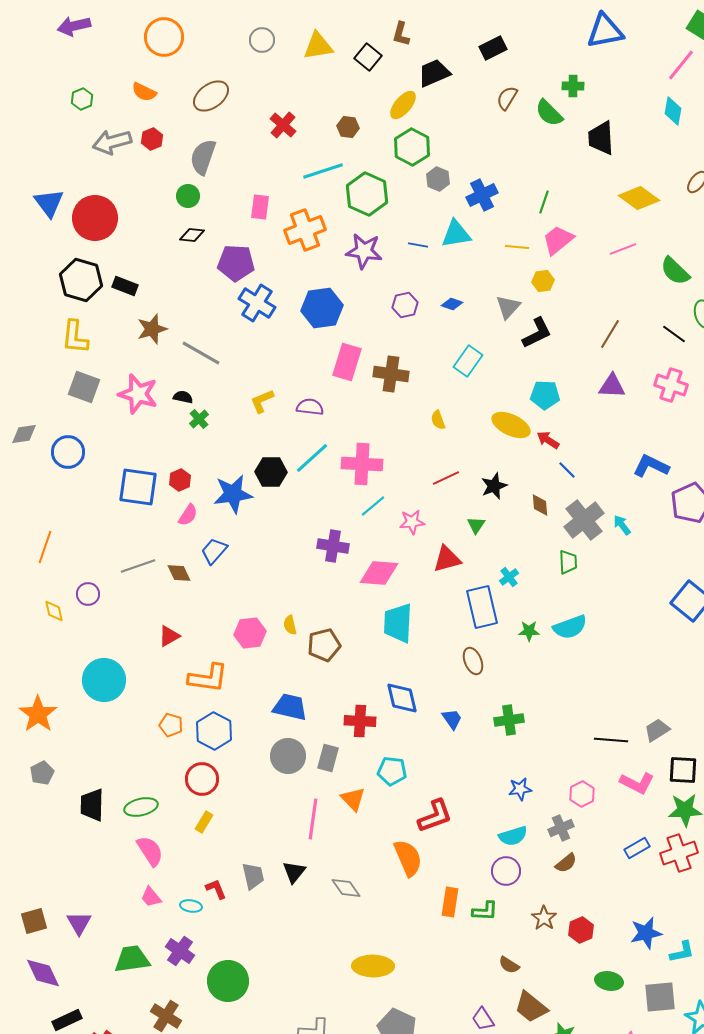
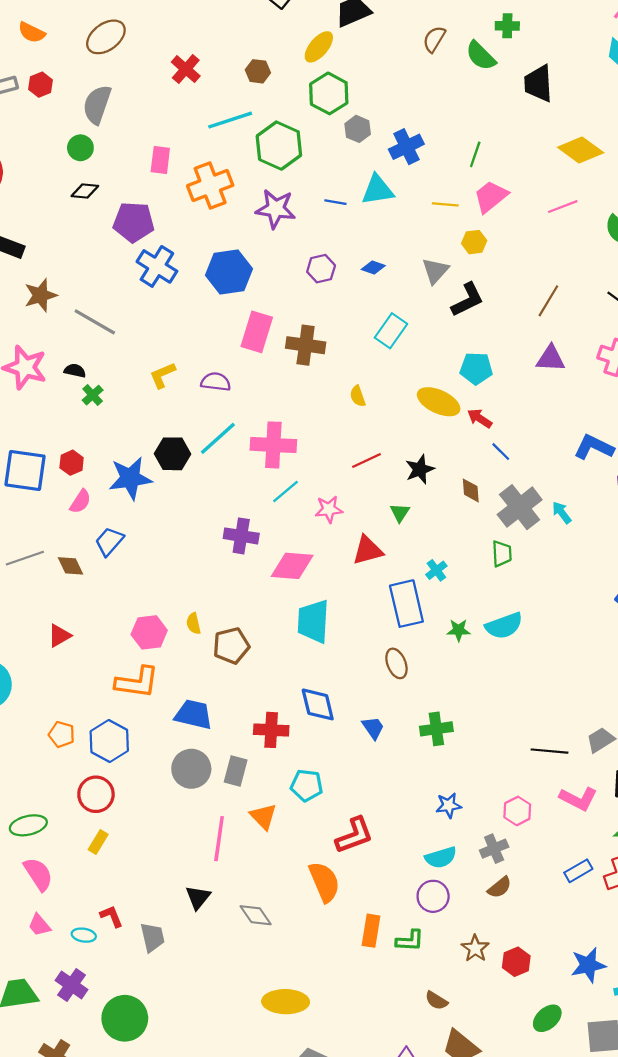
orange L-shape: (208, 678) -> (137, 682), moved
gray trapezoid: (253, 876) -> (153, 937), moved
green ellipse: (609, 981) -> (547, 1018), turned -52

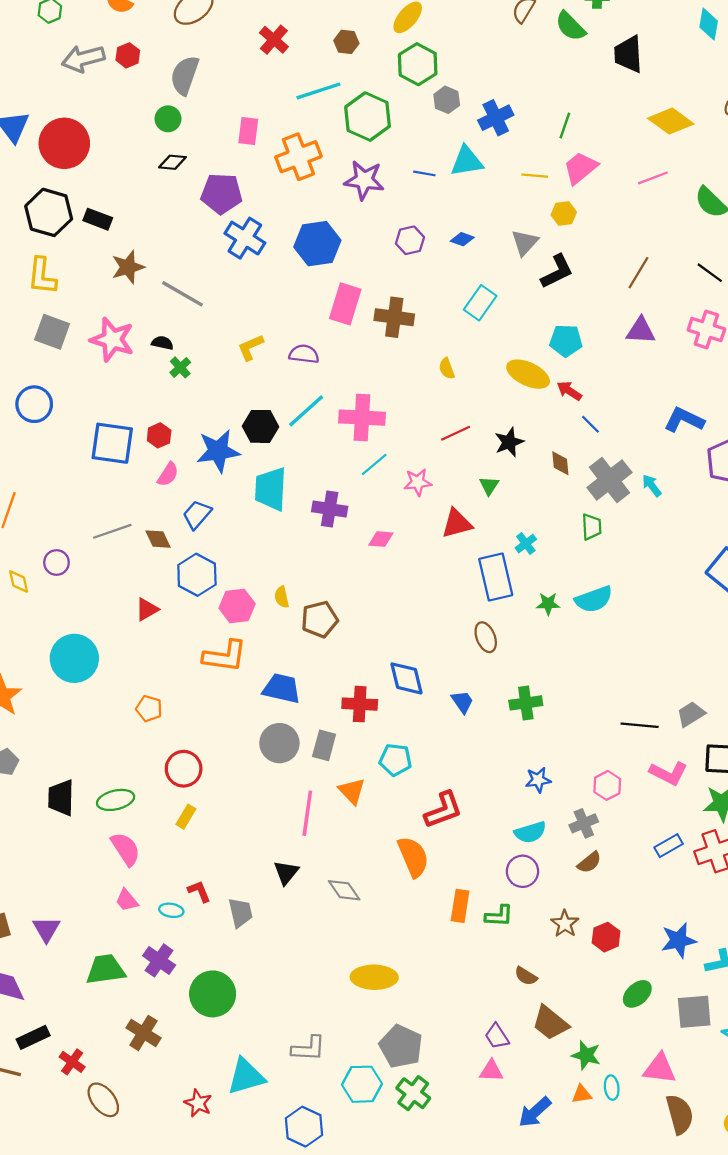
pink diamond: (292, 566) -> (381, 539), size x0.6
cyan trapezoid: (313, 621) -> (271, 489), moved
blue hexagon: (109, 741) -> (197, 575), moved

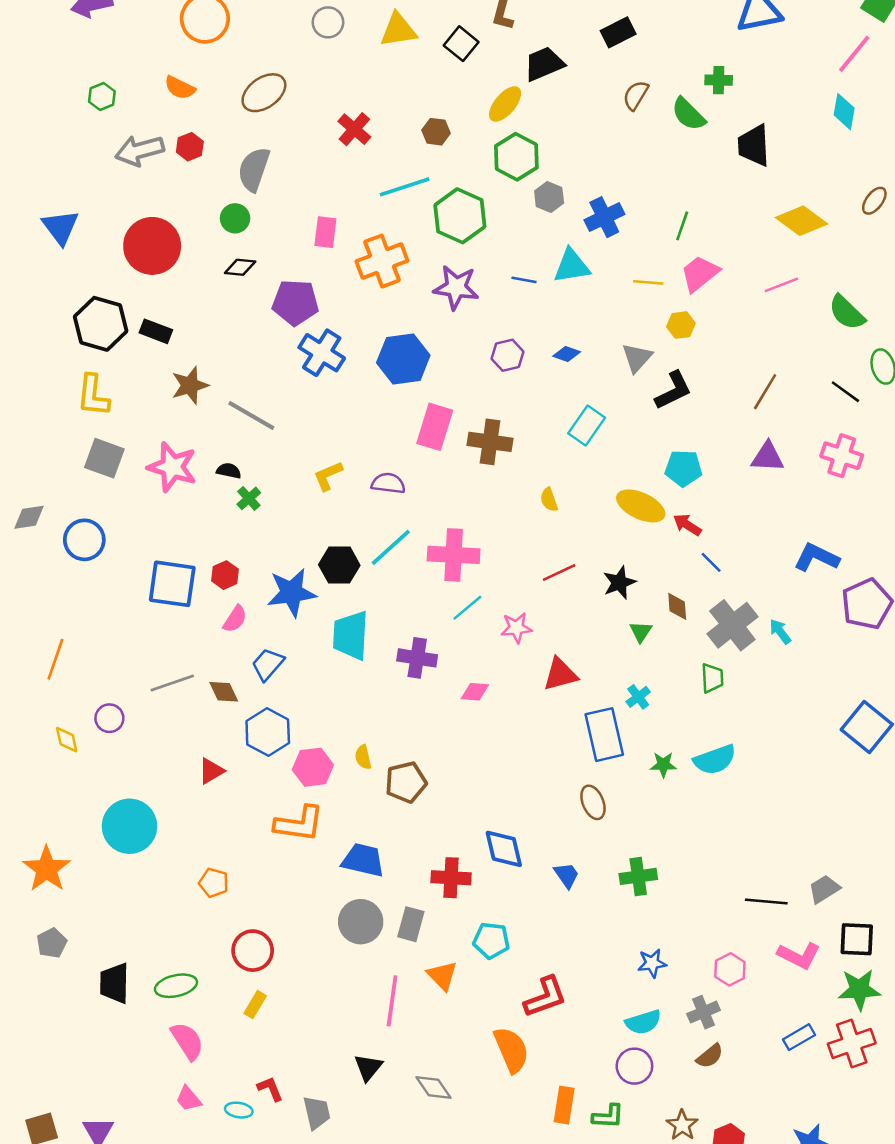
red circle: (64, 143) -> (152, 246), moved
green triangle: (489, 486) -> (641, 632), moved

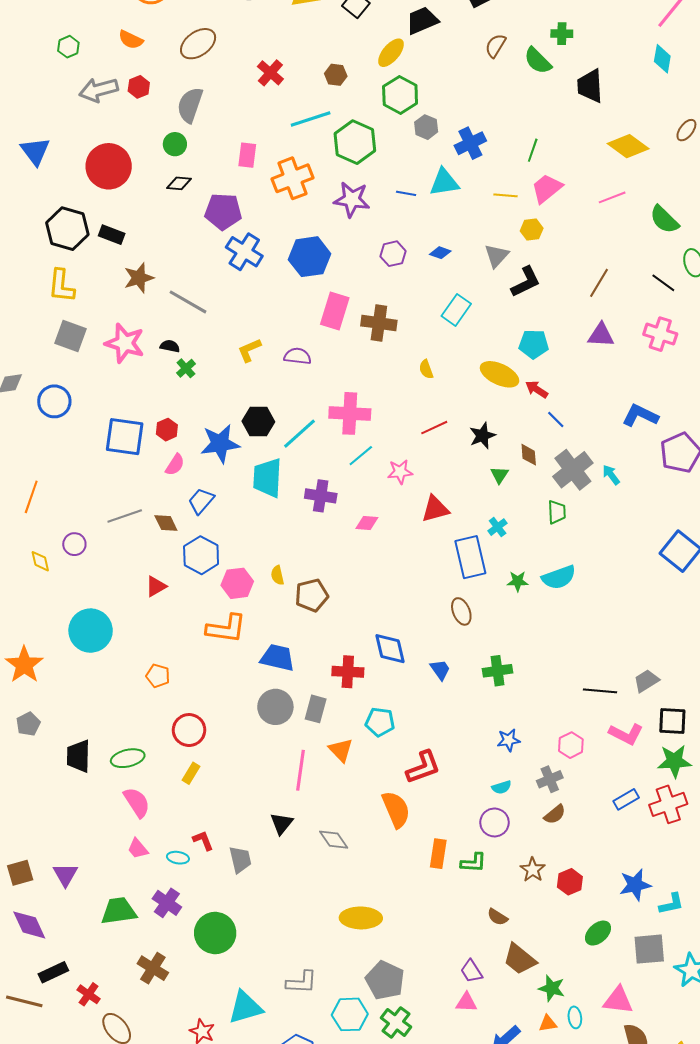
cyan line: (391, 547) -> (300, 434), moved
cyan semicircle: (643, 1022) -> (502, 787), size x0.7

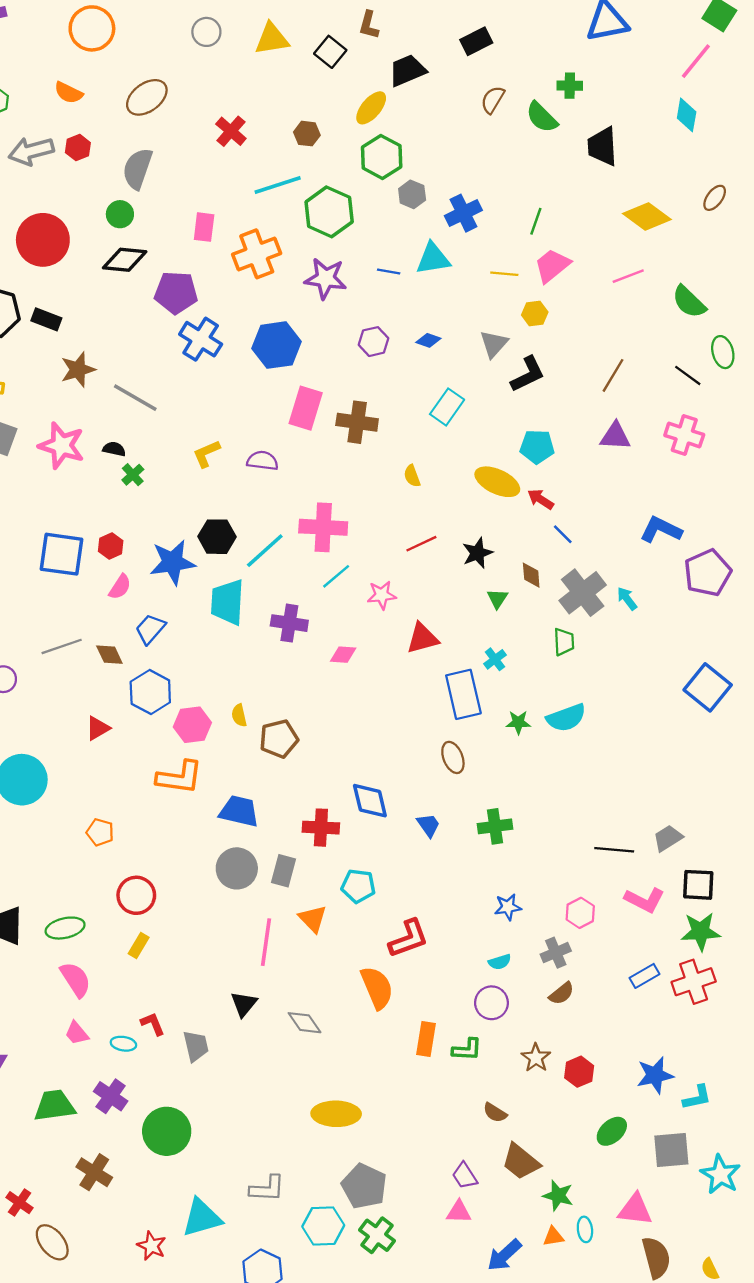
black diamond: (179, 183) -> (125, 260), size x1.5

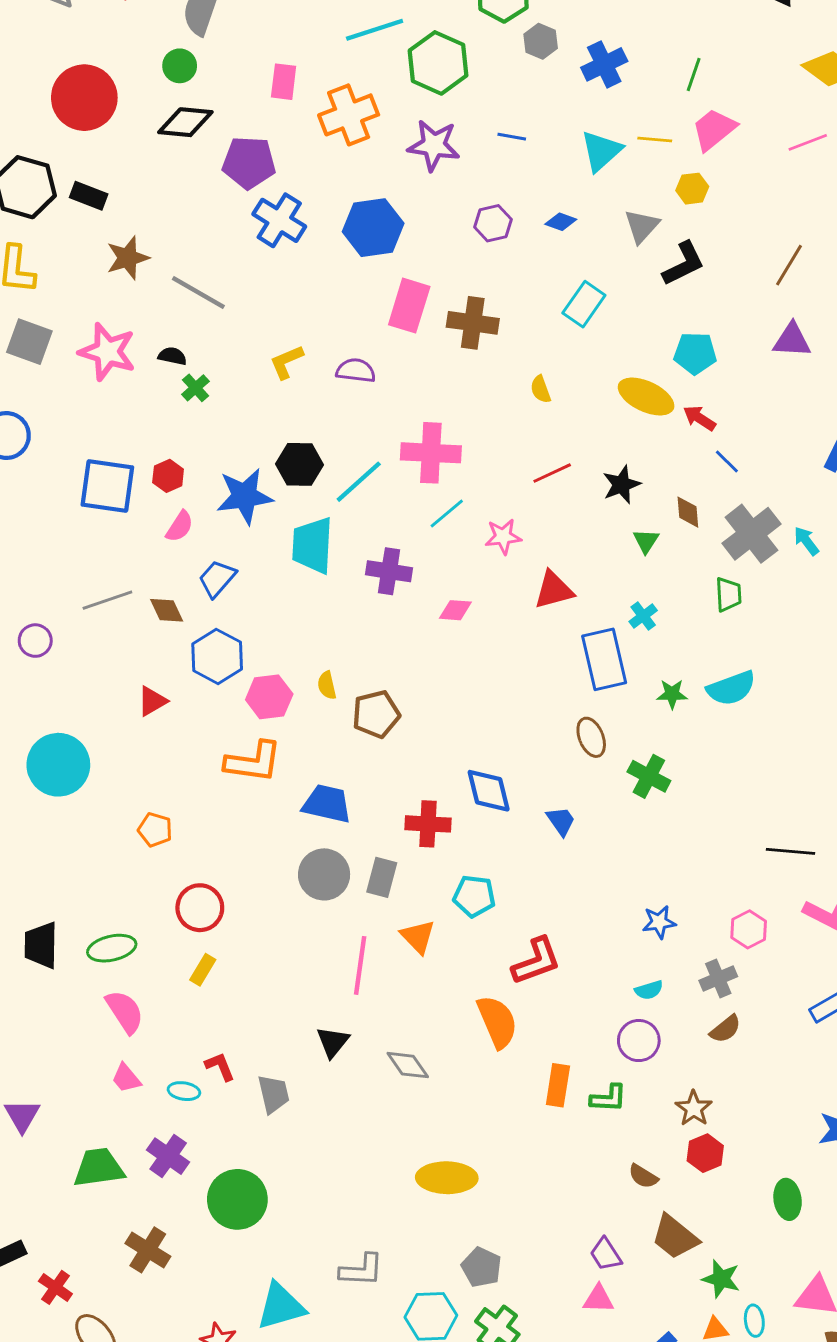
cyan triangle: (433, 259) -> (601, 151), moved, turned -33
green cross: (495, 826) -> (649, 776), moved, turned 36
red hexagon: (579, 1072) -> (705, 1153), moved
green ellipse: (612, 1131) -> (788, 1199), turned -56
gray pentagon: (364, 1186) -> (481, 1267), size x0.7

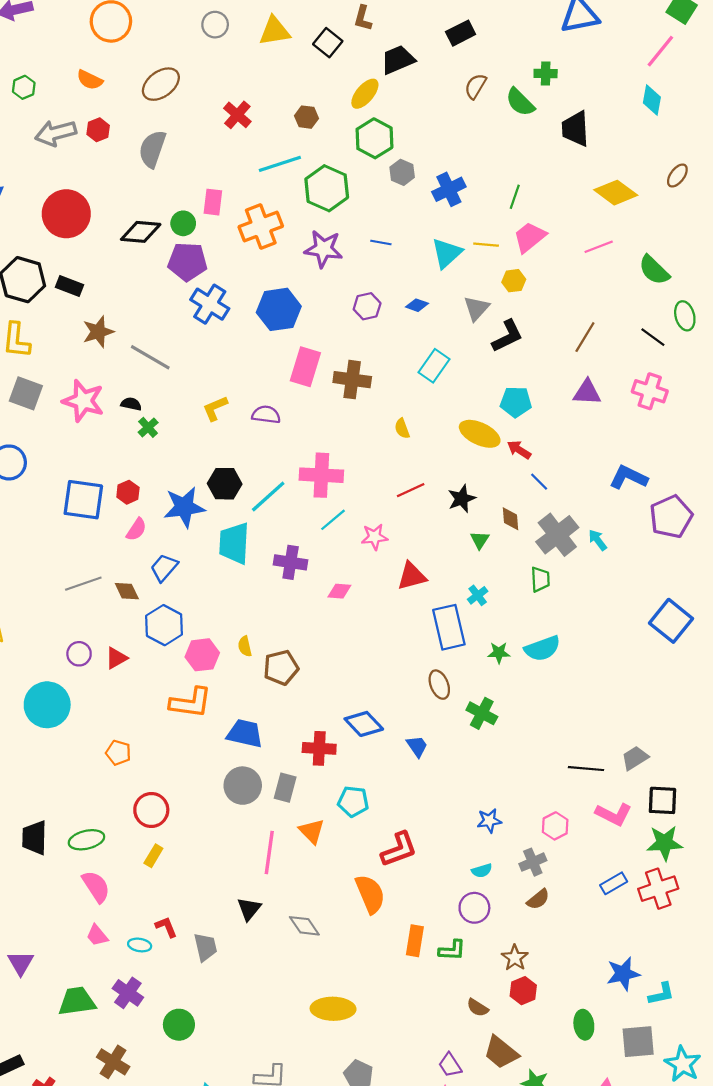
green circle: (180, 66) -> (183, 223), moved
purple circle: (35, 641) -> (79, 654), moved
blue diamond: (489, 791) -> (364, 724), turned -30
green circle: (237, 1199) -> (179, 1025), size x0.7

